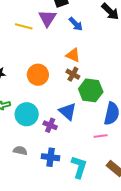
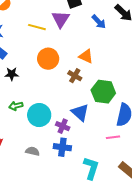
blue arrow: (76, 24) -> (99, 22), moved
brown cross: (73, 74) -> (75, 76), moved
orange circle: (38, 75) -> (48, 59), moved
blue cross: (51, 157) -> (62, 147), moved

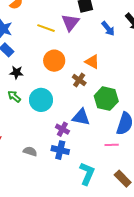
green arrow: (16, 106) -> (14, 96), moved, turned 48
blue triangle: (80, 113) -> (81, 117), turned -36
cyan circle: (39, 115) -> (41, 100), moved

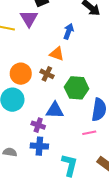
blue arrow: (108, 29) -> (69, 31), moved, turned -112
orange circle: (54, 61) -> (21, 74), moved

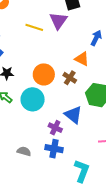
blue triangle: (55, 110) -> (73, 115), turned 30

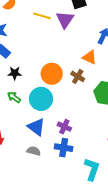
yellow line: (34, 27) -> (42, 16), moved
blue triangle: (73, 115) -> (36, 127), moved

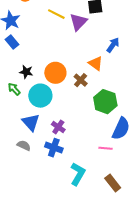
black star: (15, 73) -> (26, 72), moved

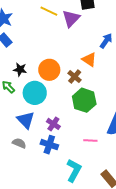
green hexagon: (105, 102) -> (84, 100), moved
pink line: (105, 148) -> (90, 141), moved

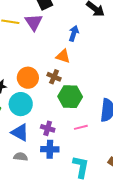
pink line: (90, 141) -> (81, 127), moved

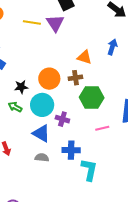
blue arrow: (74, 33) -> (112, 47), moved
brown cross: (54, 77) -> (75, 78), turned -32
purple cross: (48, 128) -> (62, 119), moved
cyan L-shape: (81, 167) -> (89, 170), moved

